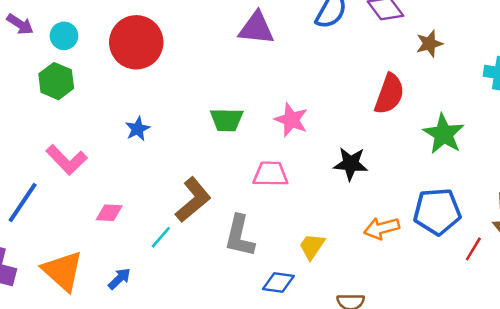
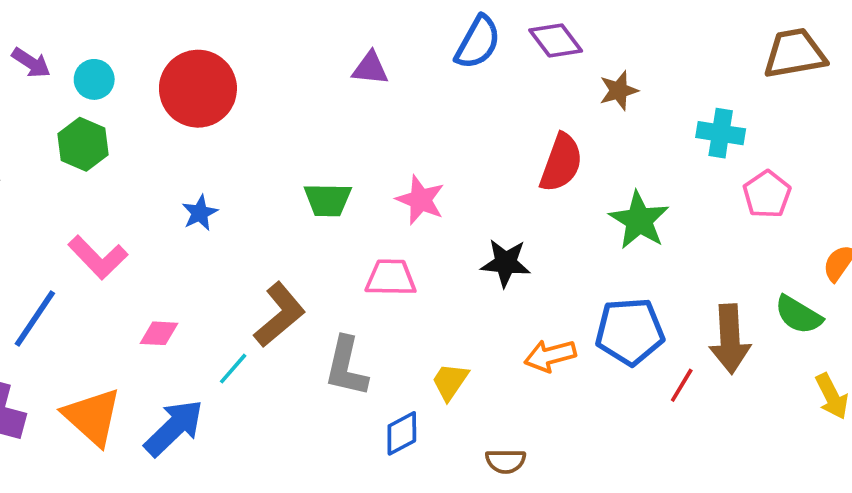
purple triangle: (256, 28) -> (370, 68), size x0.7
blue arrow: (119, 279) -> (174, 428), size x1.8
blue diamond: (278, 282) -> (402, 433), turned -36

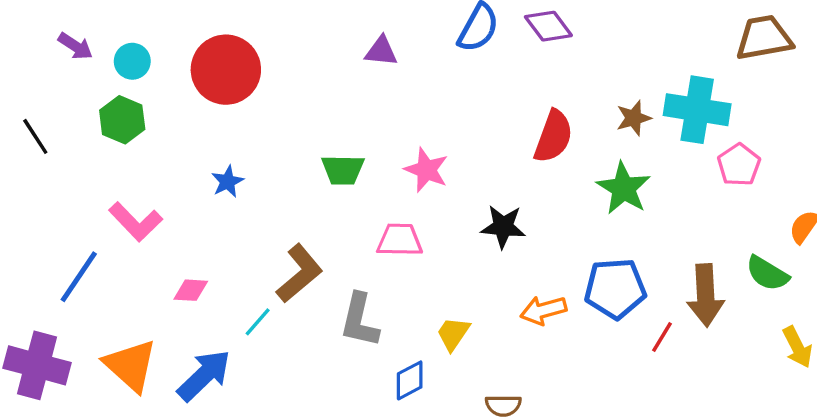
brown star: (619, 91) -> (634, 118), moved
cyan cross: (721, 133) -> (697, 110), size x1.5

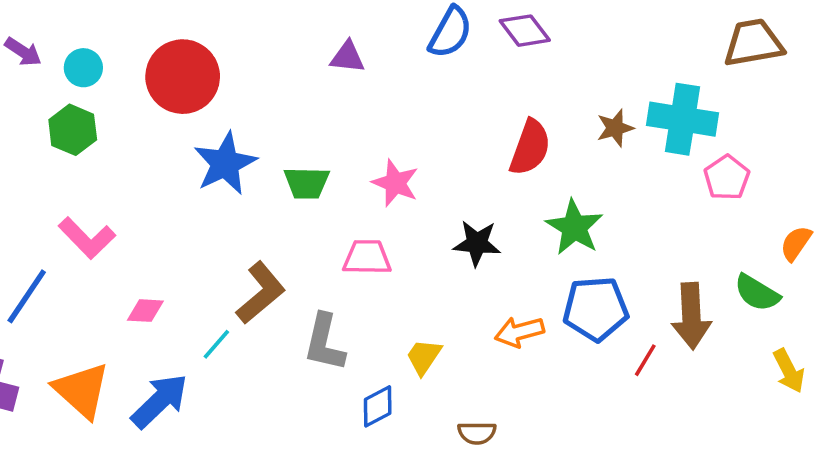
blue star: (228, 182) -> (225, 163), moved, size x1.8
green star: (624, 188) -> (574, 227), moved

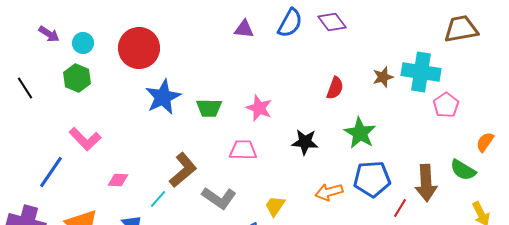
purple triangle: (347, 57) -> (244, 29), moved
red semicircle: (530, 147) -> (335, 88), size x0.7
gray L-shape: (324, 342) -> (219, 198), turned -68

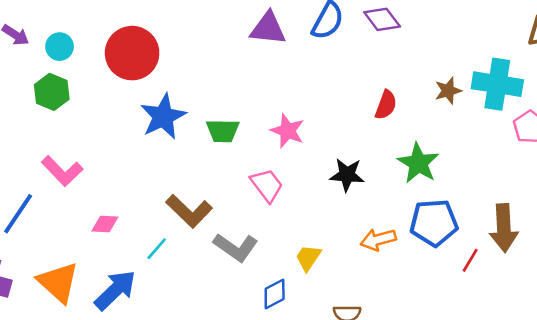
purple triangle: (244, 29) -> (268, 28), size x1.4
pink trapezoid: (243, 150) -> (267, 185), turned 52
brown L-shape: (183, 170) -> (189, 211), turned 84

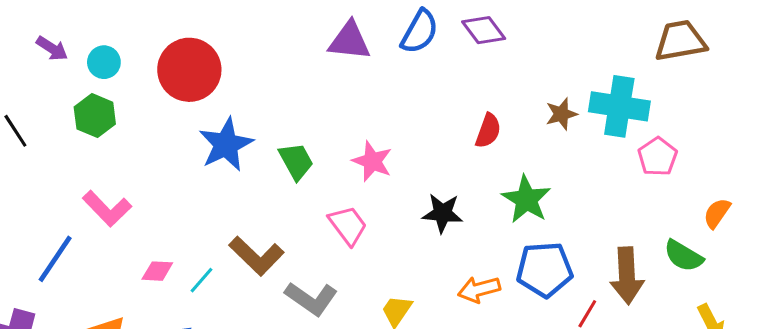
green trapezoid: (223, 131) -> (296, 161), turned -120
cyan line: (157, 249) -> (202, 280), moved

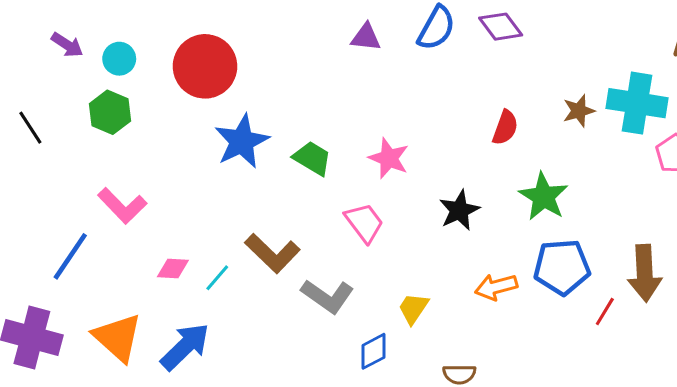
purple triangle: (349, 41) -> (366, 37), size x0.7
green trapezoid: (296, 161) -> (312, 158), turned -30
black star: (442, 213) -> (459, 210), turned -30

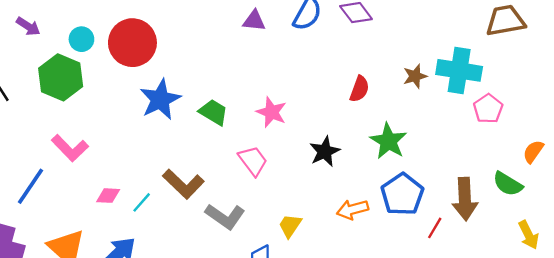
cyan circle: (119, 59) -> (81, 39), moved
green hexagon: (110, 112) -> (61, 77), size x1.4
blue pentagon: (562, 267) -> (402, 194), turned -30

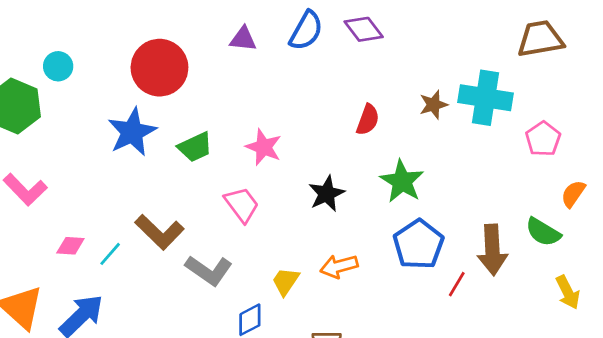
cyan circle: (81, 39) -> (58, 66), moved
red circle: (132, 43) -> (159, 68), moved
pink pentagon: (488, 109) -> (543, 139), moved
green trapezoid: (214, 112) -> (195, 147), turned 124
orange arrow: (353, 209) -> (339, 266), moved

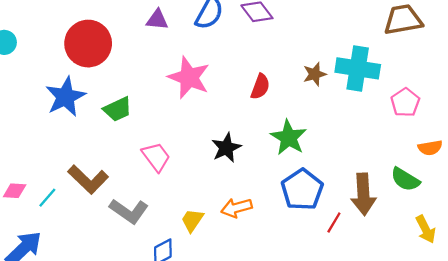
pink star: (264, 147) -> (189, 78), moved, size x1.4
orange semicircle: (573, 194) -> (430, 148), turned -135

